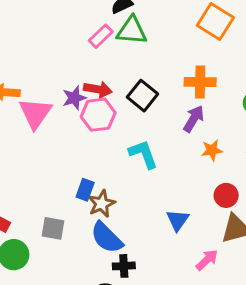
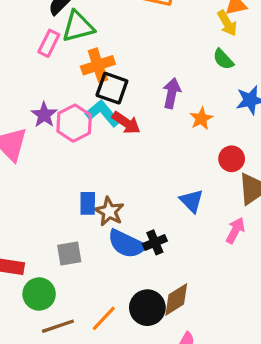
orange cross: (200, 82) -> (98, 65), moved
red arrow: (98, 89) -> (126, 123), moved, turned 44
cyan L-shape: (143, 154) -> (103, 113), moved
black cross: (124, 266) -> (155, 242), moved

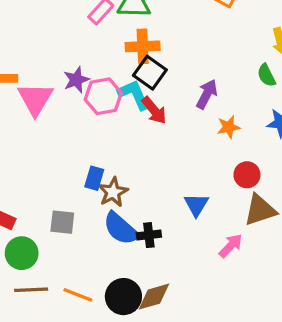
orange line: (104, 318) -> (78, 295), turned 52

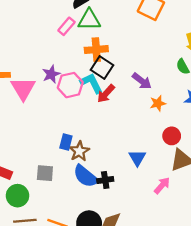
purple arrow: (207, 94) -> (142, 81), turned 102
red arrow: (154, 110) -> (106, 94), turned 84

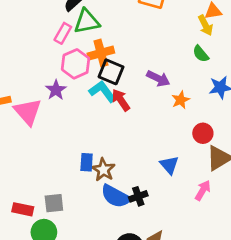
pink hexagon: (70, 85) -> (76, 64), moved
red arrow: (106, 94) -> (121, 100), turned 114
gray square: (45, 173) -> (54, 203), moved

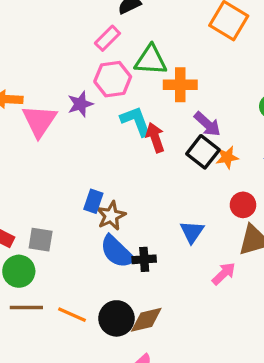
green triangle: (87, 21) -> (151, 60), moved
orange cross: (101, 53) -> (180, 85), moved
black square: (111, 72) -> (203, 152), moved

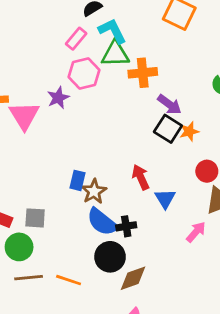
cyan L-shape: (136, 121) -> (112, 31), moved
red arrow: (155, 138) -> (141, 177), moved
black circle: (116, 318) -> (110, 257), moved

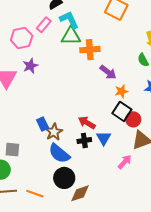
pink hexagon: (84, 73) -> (22, 38), moved
black square: (168, 129) -> (122, 111), moved
red arrow: (141, 177) -> (87, 123), turned -36
blue rectangle: (77, 180) -> (43, 124), turned -40
black cross: (126, 226) -> (84, 140), moved

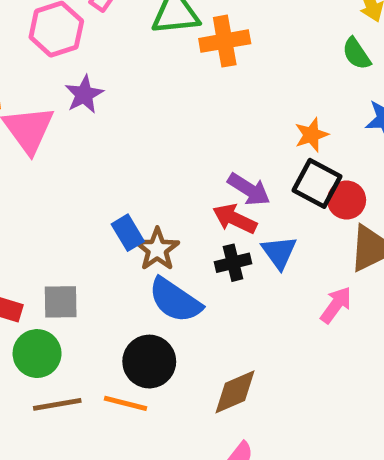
purple arrow: (108, 72) -> (249, 189), moved
black circle: (64, 178) -> (149, 362), moved

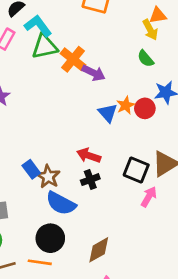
orange cross: (225, 41) -> (73, 59), turned -35
black square: (317, 183) -> (136, 170), moved
purple arrow: (249, 189) -> (94, 73), moved
red circle: (347, 200) -> (145, 108), moved
blue triangle: (279, 252) -> (108, 113), moved

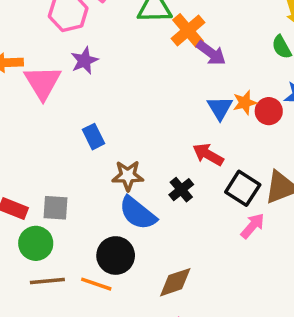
red arrow: (89, 156) -> (208, 155), moved
blue rectangle: (31, 169) -> (93, 137), moved
brown star: (48, 177) -> (128, 176), turned 30
black cross: (90, 180) -> (181, 190), turned -30

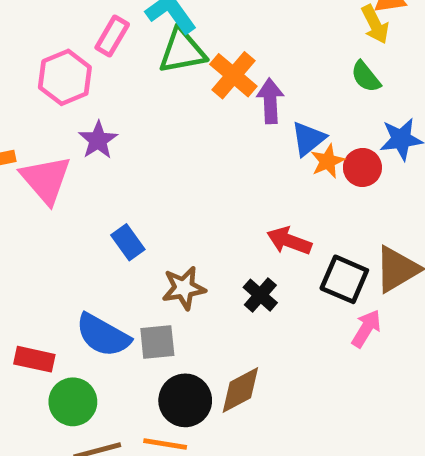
purple arrow: (211, 53) -> (270, 101), turned -120
blue triangle: (220, 108) -> (308, 139), moved, turned 32
gray square: (56, 208) -> (157, 342), moved
blue semicircle: (138, 213) -> (103, 335), moved
brown diamond: (175, 282) -> (240, 390), moved

